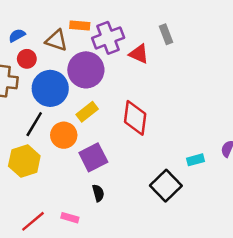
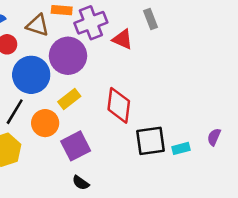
black square: (166, 186) -> (151, 141), moved, turned 36
black semicircle: (98, 193) -> (81, 183), turned 140

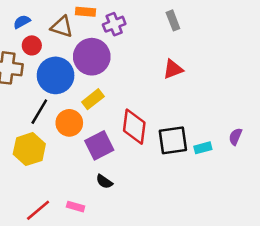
purple cross: (91, 23) -> (114, 24), size x0.7
red triangle: (123, 39) -> (173, 69), moved, turned -45
red diamond: (119, 105) -> (134, 127), moved

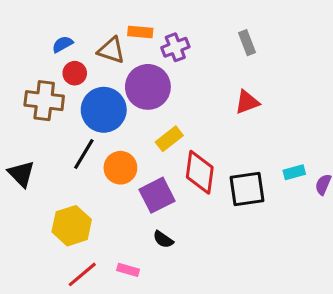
yellow rectangle: (93, 99) -> (169, 139), moved
cyan rectangle: (203, 148) -> (294, 172), moved
yellow hexagon: (29, 149) -> (72, 226), moved

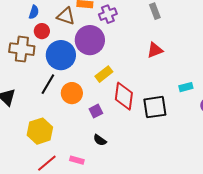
blue semicircle: (63, 44) -> (34, 12), turned 136
cyan rectangle: (294, 172) -> (186, 87), moved
purple square: (157, 195) -> (96, 111), size x0.6

